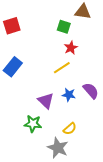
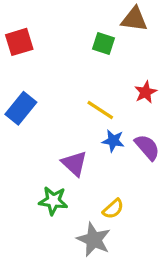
red star: (71, 48) -> (146, 92), moved
yellow line: (62, 68) -> (100, 110), turned 66
blue star: (69, 95) -> (113, 141), moved

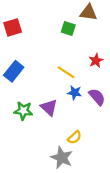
green star: (53, 201) -> (23, 111), moved

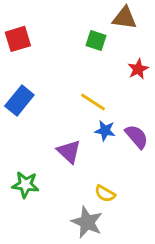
red star: (96, 61) -> (138, 69), moved
green star: (23, 111) -> (25, 185), moved
yellow semicircle: (75, 137) -> (105, 194), turned 72

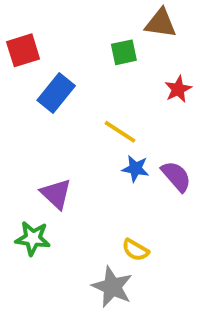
green square: (96, 40) -> (124, 52), turned -30
blue rectangle: (19, 101) -> (56, 93), moved
purple triangle: (69, 152) -> (56, 194), moved

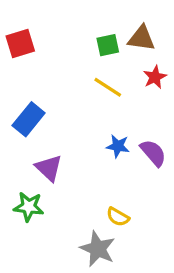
brown triangle: (161, 23) -> (141, 38), moved
blue rectangle: (56, 93) -> (29, 119), moved
yellow line: (120, 132) -> (108, 87), moved

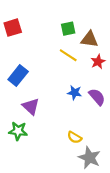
brown triangle: (141, 38) -> (89, 39), moved
red star: (155, 77) -> (98, 62), moved
gray star: (98, 249) -> (89, 158), moved

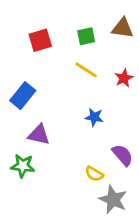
red square: (13, 28) -> (40, 40), moved
brown triangle: (89, 39) -> (123, 28), moved
purple semicircle: (97, 97) -> (123, 155), moved
purple triangle: (31, 106) -> (39, 135), turned -30

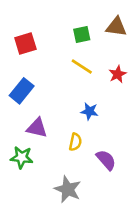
red square: (40, 40) -> (25, 43), moved
purple semicircle: (123, 155) -> (106, 160), moved
yellow semicircle: (94, 174) -> (75, 142), moved, turned -108
gray star: (113, 200) -> (68, 189), moved

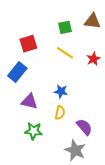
red square: (25, 43) -> (28, 44), moved
blue star: (89, 111) -> (61, 91), moved
green star: (22, 157) -> (34, 131), moved
gray star: (68, 189) -> (75, 150), moved

